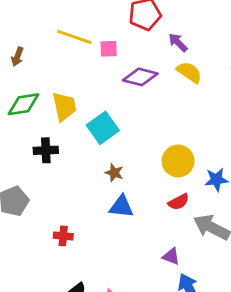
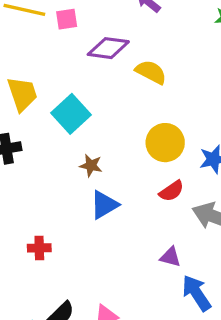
yellow semicircle: (189, 72) -> (151, 72), moved
blue triangle: (121, 207) -> (104, 205), turned -30

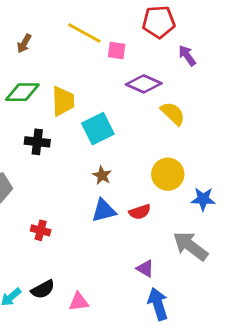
red semicircle: (172, 191) -> (140, 212), moved

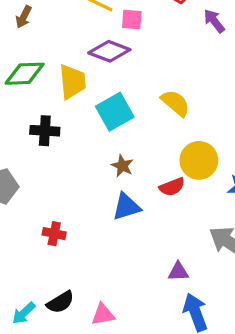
purple diamond: (144, 84) -> (109, 51), moved
yellow semicircle: (173, 113) -> (175, 103), moved
red semicircle: (140, 212) -> (172, 187), moved
purple triangle: (145, 269) -> (178, 272), turned -30

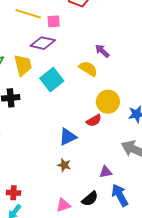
purple arrow: (214, 21) -> (102, 51), moved
brown star: (122, 166) -> (64, 165), moved
red cross: (54, 234) -> (14, 193), moved
black semicircle: (60, 302) -> (90, 199), moved

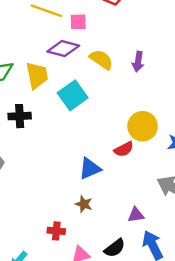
purple arrow: (102, 51) -> (138, 62), turned -126
yellow semicircle: (88, 69) -> (101, 60), moved
red cross: (14, 193) -> (56, 231), moved

